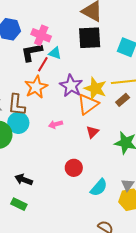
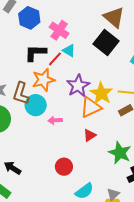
black square: (90, 38) -> (106, 43), turned 30
black L-shape: (32, 52) -> (35, 53), moved
cyan circle: (18, 123) -> (36, 105), moved

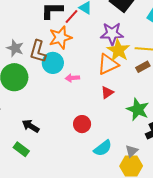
purple star: (78, 86) -> (112, 34), moved, turned 30

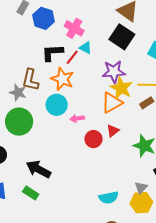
orange star: (60, 38) -> (62, 79), turned -30
brown L-shape: (38, 51) -> (30, 80), moved
red circle: (82, 124) -> (93, 139), moved
black arrow: (31, 126) -> (38, 169), size x1.4
cyan semicircle: (103, 148) -> (109, 198), moved, turned 30

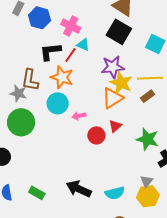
black arrow: (38, 169) -> (79, 189), moved

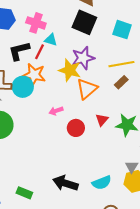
yellow star: (121, 83) -> (70, 70), moved
cyan circle: (58, 103) -> (23, 87), moved
red triangle: (115, 126) -> (102, 120), moved

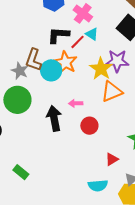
red triangle: (102, 120) -> (112, 159), moved
black arrow: (65, 183) -> (54, 118), moved, turned 45

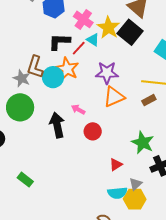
purple star: (117, 61) -> (107, 73), moved
yellow star: (101, 69) -> (108, 28), moved
pink arrow: (76, 103) -> (78, 110), turned 32
cyan semicircle: (98, 185) -> (117, 193), moved

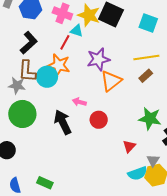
black L-shape: (59, 42) -> (29, 43), moved, turned 150

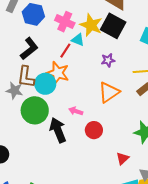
purple star: (98, 59) -> (108, 60), moved, size x0.6
green circle: (22, 114) -> (35, 110), moved

